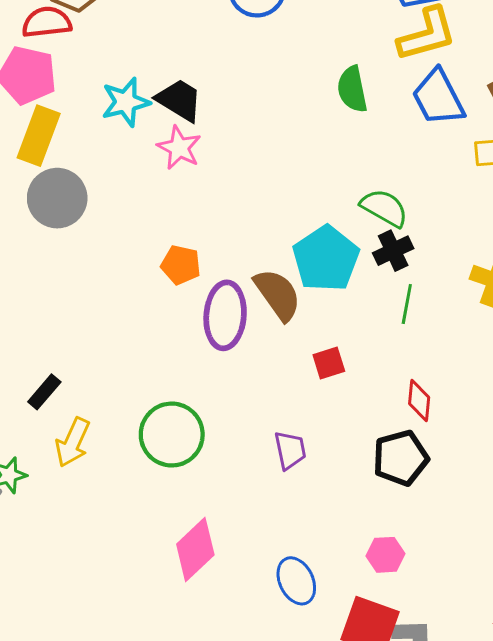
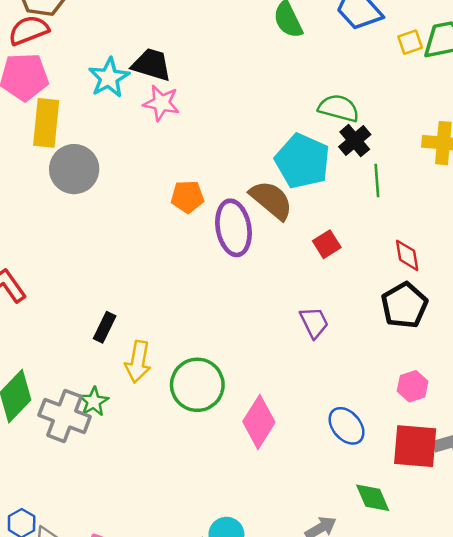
green circle: (172, 435) -> (197, 385), moved

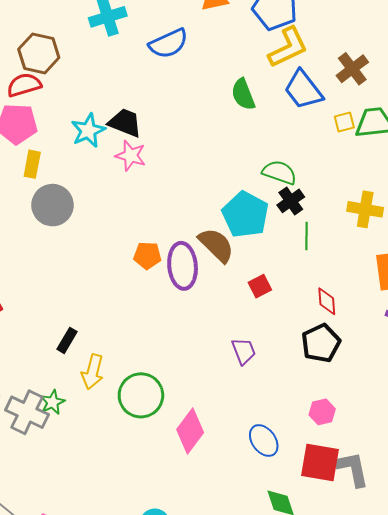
yellow rectangle: (46, 123) -> (32, 164), size x0.7
orange pentagon: (187, 197) -> (147, 255), moved

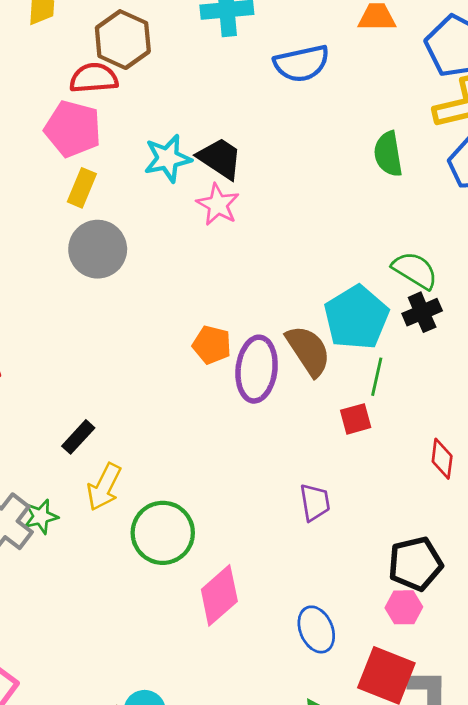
green line: (307, 236) -> (377, 377), moved
black pentagon: (321, 343) -> (415, 564), moved

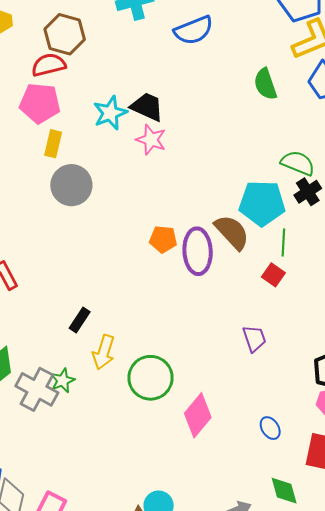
cyan pentagon: (356, 318) -> (262, 203), turned -30
red square: (356, 419) -> (273, 275), turned -30
blue ellipse: (316, 629) -> (270, 428), size x0.7

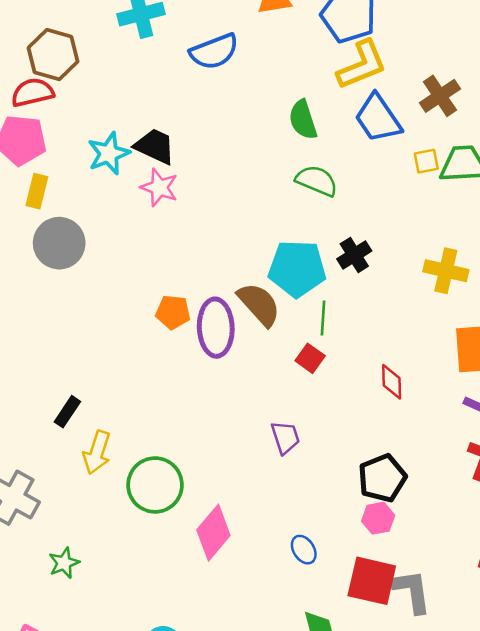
green semicircle: (298, 163) -> (317, 181), moved
green star: (63, 381) -> (64, 563), moved

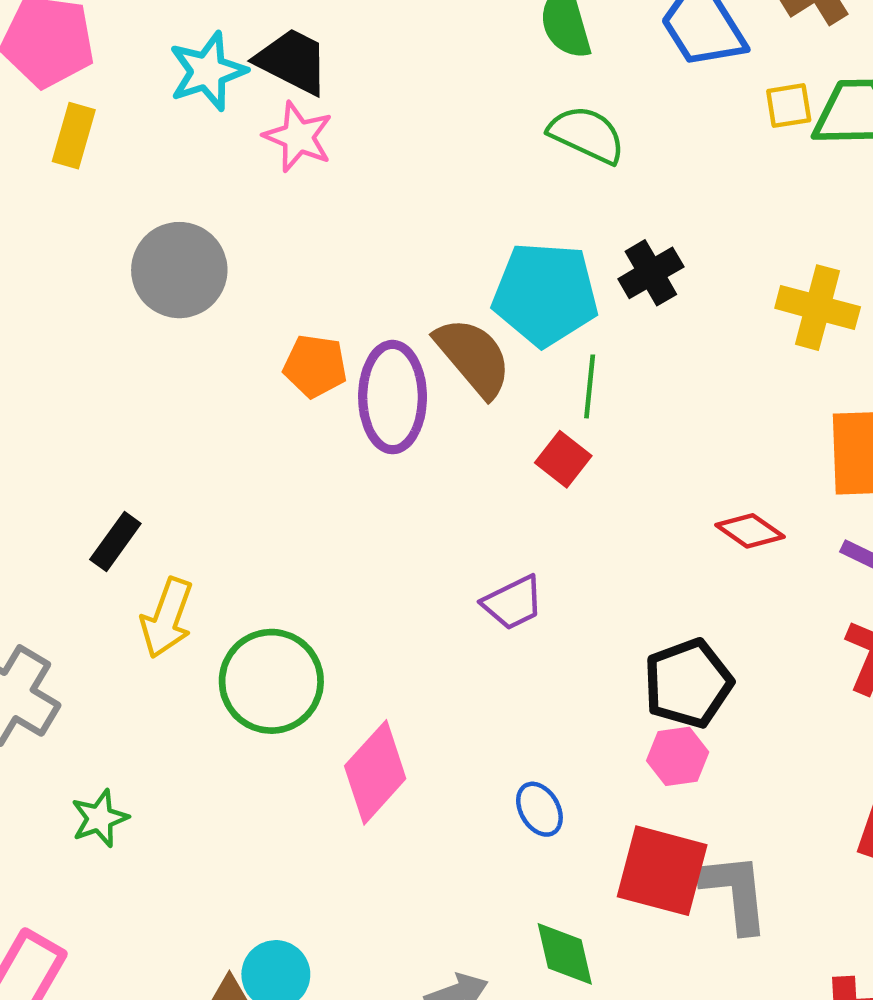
gray circle: (59, 243) -> (179, 270), moved
red diamond: (392, 382) -> (750, 531), moved, turned -56
purple trapezoid: (285, 437) -> (513, 603), turned 80

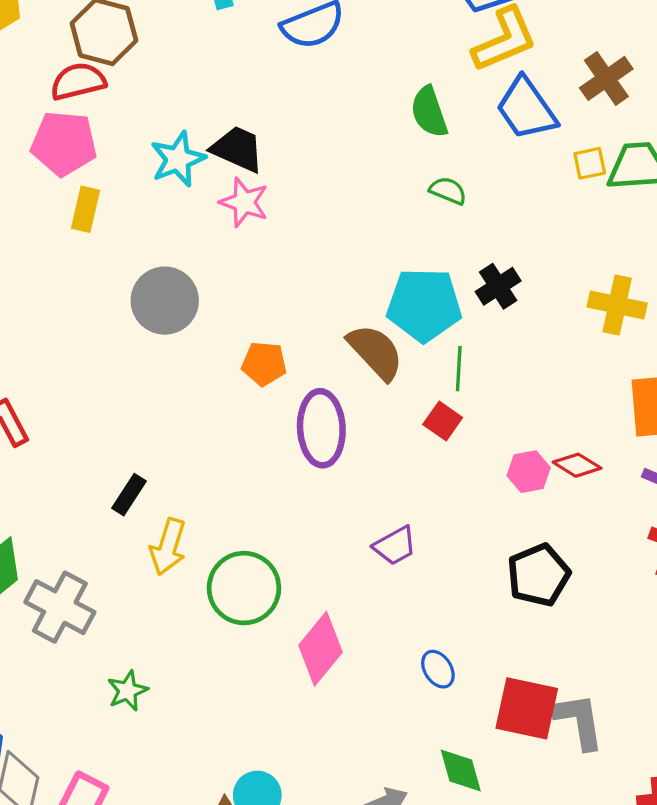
green semicircle: (587, 134) -> (448, 191), size x0.7
purple ellipse: (393, 397) -> (321, 428), moved
purple trapezoid: (513, 603) -> (395, 546), moved
pink hexagon: (678, 756) -> (529, 472), moved

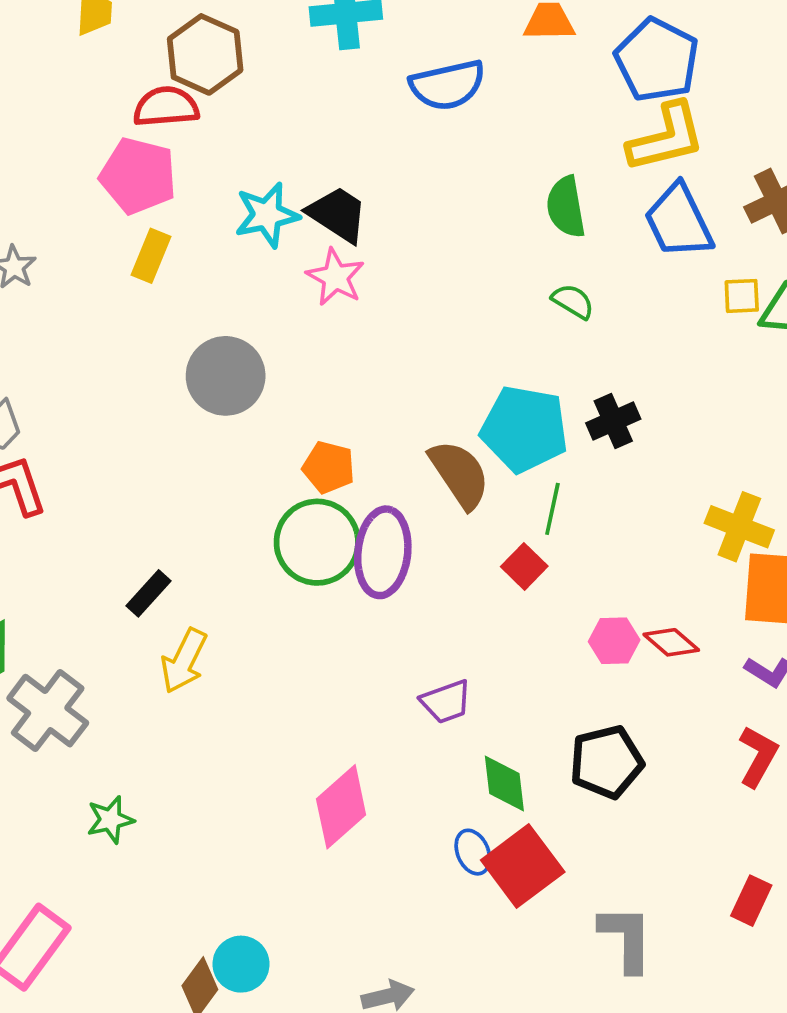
yellow cross: (617, 305) -> (739, 527), moved
green circle: (244, 588) -> (317, 542), moved
red square: (527, 708) -> (523, 866), moved, turned 32
green diamond: (461, 770) -> (504, 783), moved

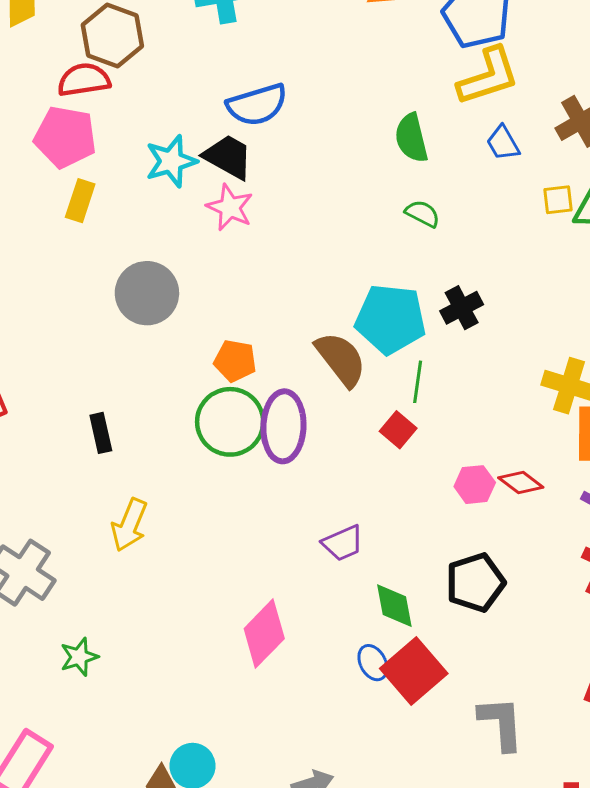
blue semicircle: (448, 85) -> (257, 105), moved
blue trapezoid: (679, 221) -> (503, 143), size x0.6
black rectangle: (148, 593) -> (101, 433), moved, turned -51

